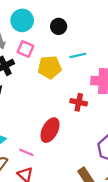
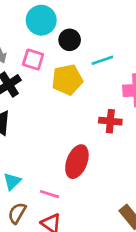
cyan circle: (22, 20) -> (41, 20), moved
black circle: (59, 26) -> (70, 40), moved

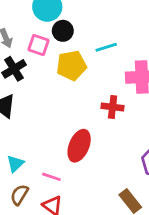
black circle: (70, 40) -> (63, 31), moved

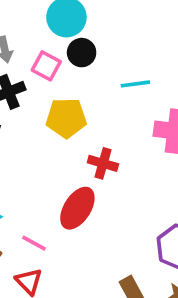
yellow pentagon: (71, 65) -> (66, 118), moved
red cross: (113, 107) -> (103, 163), moved

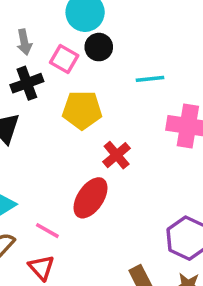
red cross: (103, 163) -> (117, 155), turned 32

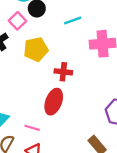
pink square: (64, 59) -> (17, 21), turned 30
red cross: (117, 155) -> (63, 72), turned -30

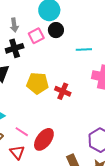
yellow pentagon: (36, 49) -> (38, 83), moved
red ellipse: (54, 102) -> (44, 139), moved

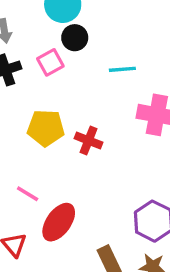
pink square: (36, 36) -> (50, 62), moved
pink line: (22, 132) -> (28, 194), moved

